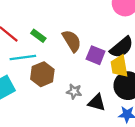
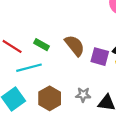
brown hexagon: (42, 74) -> (50, 98), moved

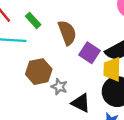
brown hexagon: (50, 98) -> (39, 72), moved

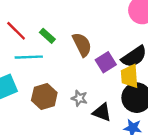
purple square: (89, 53) -> (106, 62), turned 30
brown hexagon: (39, 72) -> (44, 96), moved

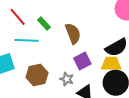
purple square: (106, 62) -> (82, 61), moved
yellow trapezoid: (130, 76) -> (111, 64), turned 90

